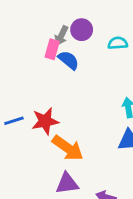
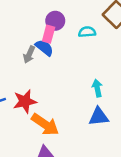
gray arrow: (61, 36) -> (29, 54), moved
pink rectangle: (52, 49) -> (49, 34), moved

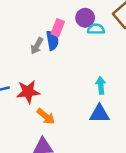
purple circle: (55, 21) -> (85, 18), moved
blue semicircle: (44, 48) -> (52, 41), turned 36
orange arrow: (45, 125) -> (46, 116), size x0.7

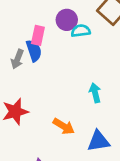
blue triangle: (99, 114) -> (98, 141), moved
orange arrow: (46, 116) -> (64, 126), moved

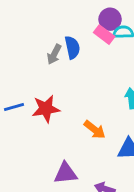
pink rectangle: (38, 35) -> (104, 35), moved, turned -72

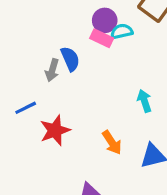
blue line: (14, 107) -> (26, 108), moved
orange arrow: (95, 130) -> (112, 142), turned 30

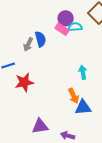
orange arrow: (112, 142) -> (74, 96), moved

